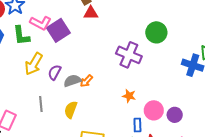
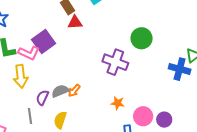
pink L-shape: (41, 23) -> (29, 53), moved
yellow arrow: (34, 64) -> (21, 76), turned -35
purple semicircle: (55, 72) -> (42, 98), moved

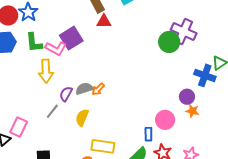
purple cross: (115, 62) -> (184, 32), moved
orange star: (118, 103) -> (192, 111), moved
gray line: (30, 116) -> (52, 111), turned 42
purple circle: (164, 120) -> (187, 97), moved

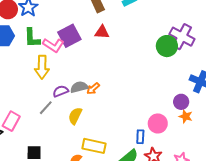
red triangle: (104, 21) -> (102, 32), moved
purple semicircle: (66, 94) -> (61, 91), turned 35

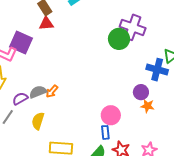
red triangle: (102, 32) -> (46, 24), moved
purple square: (69, 36) -> (21, 42), turned -30
pink circle: (158, 123) -> (111, 115), moved

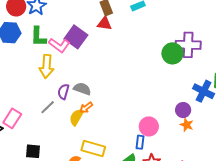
purple cross: (133, 27) -> (188, 45), turned -30
orange arrow: (52, 91) -> (86, 108), moved
gray semicircle: (38, 92) -> (82, 89), turned 30
purple semicircle: (20, 99) -> (63, 92), turned -56

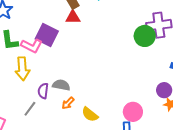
yellow semicircle: (76, 117) -> (90, 114), moved, turned -72

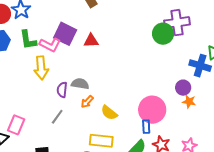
red triangle: (73, 17) -> (91, 41), moved
gray line: (30, 109) -> (57, 117), moved
pink circle: (133, 112) -> (152, 110), size x1.4

